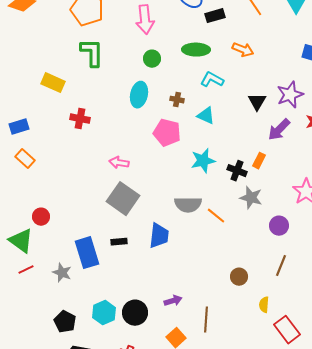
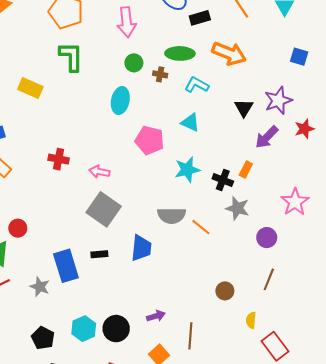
orange arrow: (243, 50) -> (229, 53), size x1.5
brown cross: (177, 100) -> (160, 74), moved
red cross: (80, 119) -> (59, 159), moved

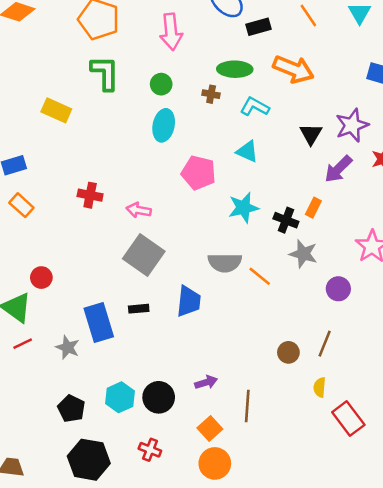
green circle: (134, 63) -> (161, 84), moved
brown line: (269, 279) -> (325, 344), moved

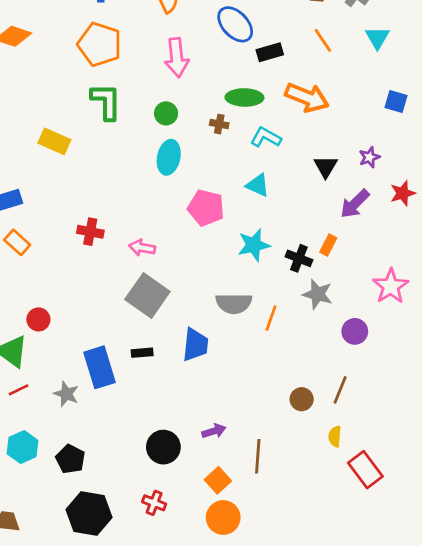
purple star: (352, 125) -> (369, 157), size x0.6
orange line: (260, 276) -> (271, 318), turned 70
cyan hexagon: (120, 397) -> (22, 447), moved

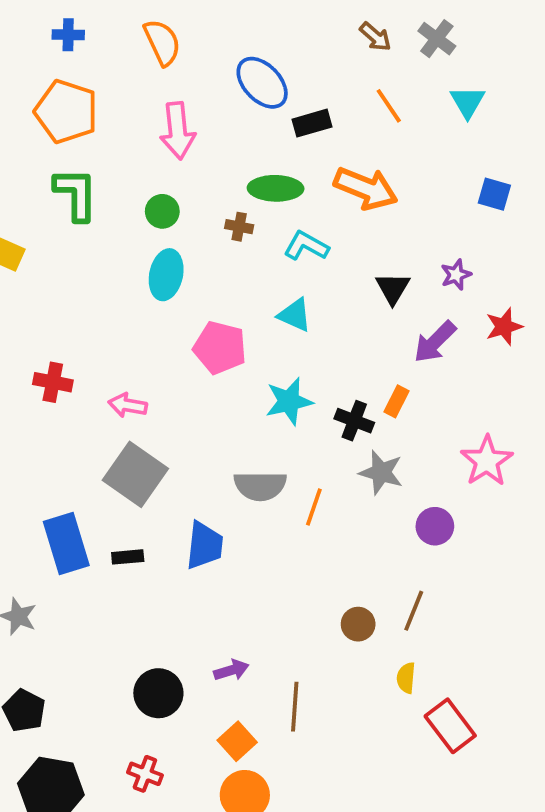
blue rectangle: (100, 367) -> (66, 543), moved

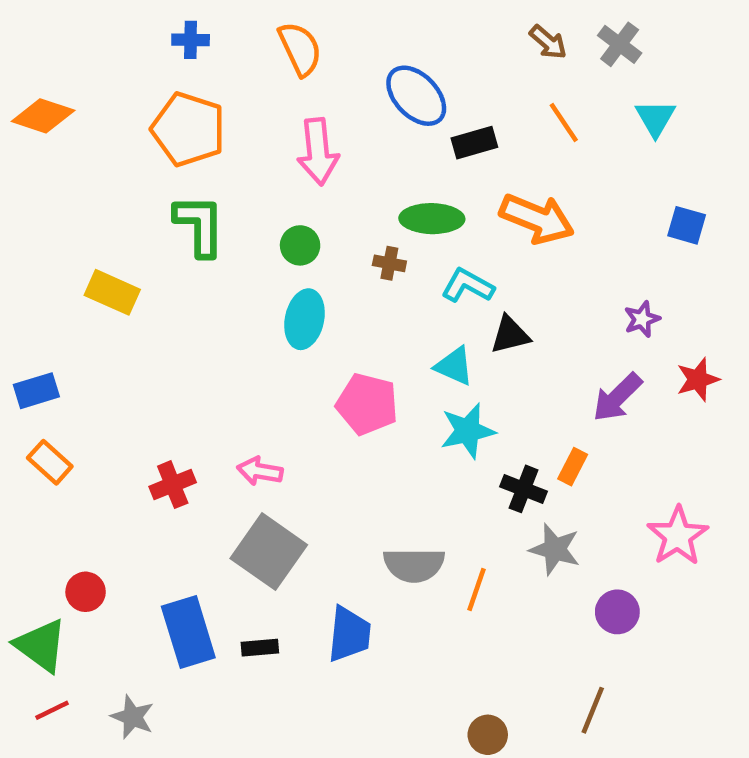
black triangle: (393, 288) -> (510, 335), moved, turned 45
red cross: (53, 382) -> (173, 485), moved, turned -33
cyan star: (289, 401) -> (468, 431), moved
brown circle: (358, 624) -> (488, 735), moved

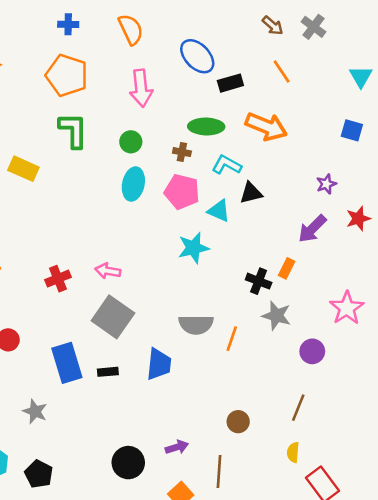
cyan triangle: (655, 118) -> (361, 77), moved
pink pentagon: (367, 404) -> (182, 192), moved
cyan star: (468, 431) -> (193, 248), moved

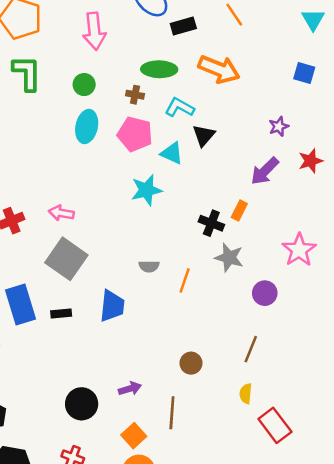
black triangle: (251, 193) -> (204, 135), turned -35
gray semicircle: (196, 325) -> (149, 266), size x0.6

